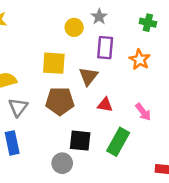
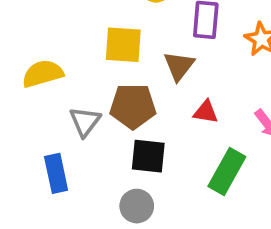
gray triangle: (18, 107) -> (85, 122), moved
black square: (80, 141) -> (148, 156), moved

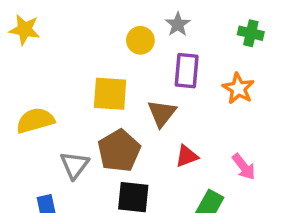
brown pentagon: (133, 106) -> (119, 151), turned -30
red triangle: (206, 112) -> (187, 156), turned -30

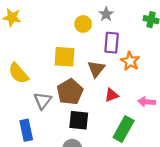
orange star: (238, 88) -> (130, 61), moved
yellow semicircle: (35, 120) -> (19, 73), turned -115
pink arrow: (244, 167) -> (147, 102), turned 133

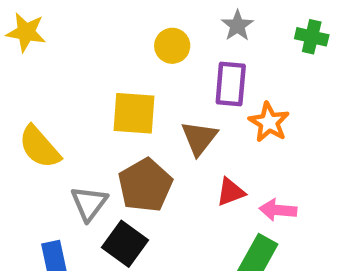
gray star: (106, 14) -> (237, 26), moved
pink arrow: (147, 102) -> (278, 210), moved
black square: (79, 120) -> (125, 244), moved, turned 30

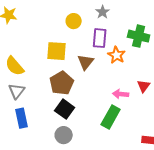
green cross: (312, 37) -> (139, 36), moved, size x1.5
red triangle: (231, 192) -> (144, 86), moved, turned -32
gray triangle: (89, 203) -> (17, 91), moved
black square: (125, 244) -> (65, 109), moved

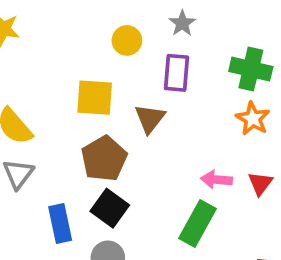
orange star: (117, 55) -> (253, 119), moved
red triangle: (144, 86) -> (260, 183), moved
blue rectangle: (22, 118) -> (60, 223), moved

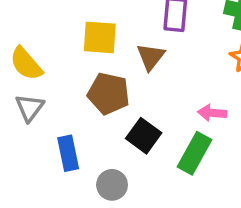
brown pentagon: (104, 159) -> (109, 94), turned -30
black square: (110, 208) -> (144, 136), moved

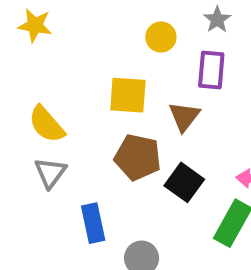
black square: (144, 136) -> (184, 182), moved

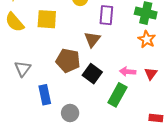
yellow square: (128, 95) -> (47, 19), moved
yellow semicircle: (47, 124) -> (15, 22), moved

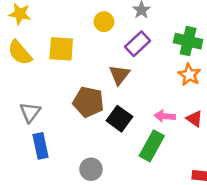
purple rectangle: (106, 15) -> (138, 44), turned 42
red triangle: (151, 74) -> (194, 119), turned -32
blue rectangle: (45, 95) -> (41, 146), moved

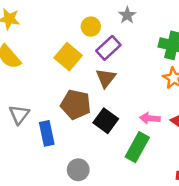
purple rectangle: (138, 44) -> (108, 48), moved
yellow square: (61, 49) -> (68, 57), moved, turned 36
blue rectangle: (41, 146) -> (47, 133), moved

